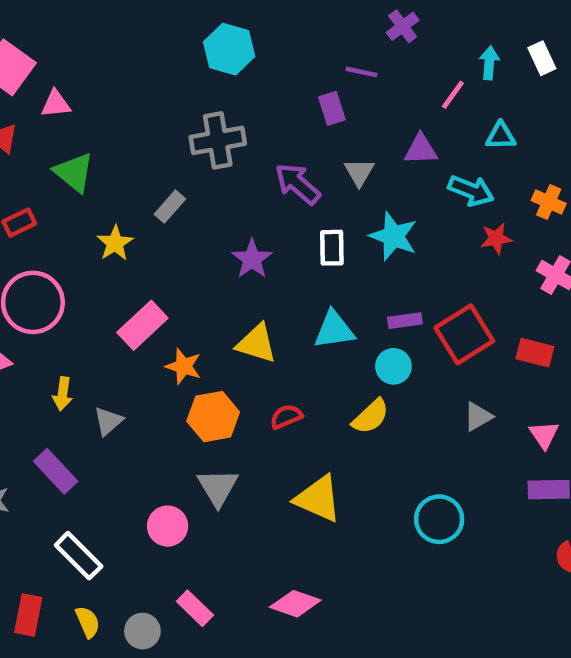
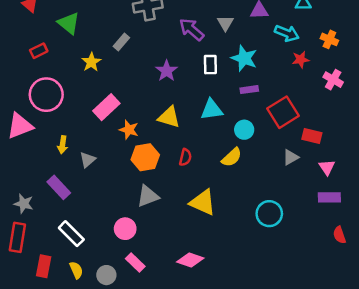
purple rectangle: (405, 321) -> (249, 90), moved
red rectangle: (535, 353) -> (312, 136), moved
red semicircle: (286, 417) -> (185, 157), turned 126
gray triangle: (218, 487) -> (148, 196), turned 40
pink circle: (168, 526) -> (125, 229), moved

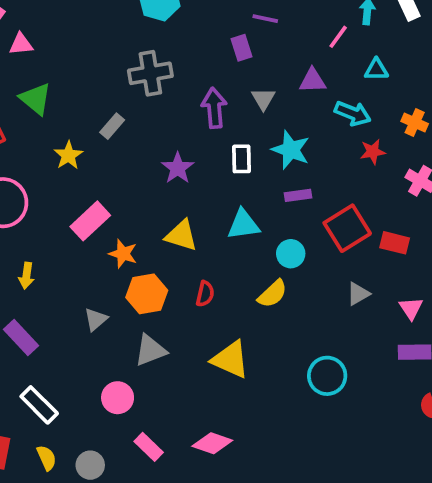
purple arrow: (192, 29) -> (214, 108), turned 44
red rectangle: (312, 136) -> (395, 243), moved
gray triangle: (88, 160) -> (96, 319), moved
pink rectangle: (135, 263) -> (149, 447), moved

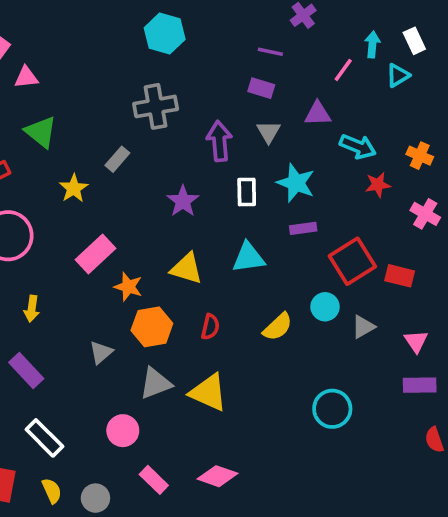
purple rectangle: (241, 48) -> (261, 88), moved, turned -55
cyan triangle: (376, 70) -> (398, 75), moved, turned -30
cyan circle: (291, 254) -> (325, 307), moved
yellow triangle: (231, 359) -> (208, 392), moved

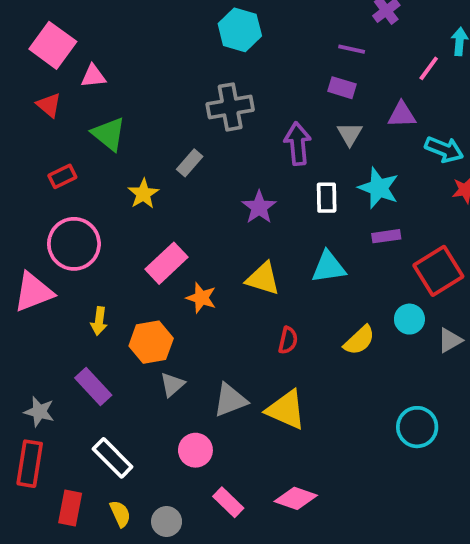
orange hexagon: (152, 327) -> (151, 342), moved
gray triangle: (101, 352) -> (172, 385), moved

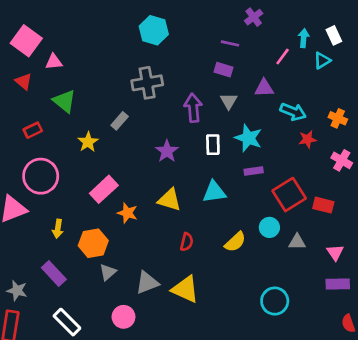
gray triangle: (450, 340) -> (297, 242), turned 30

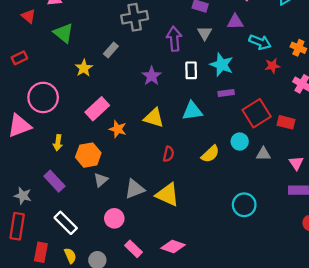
red rectangle: (33, 130) -> (19, 58), moved

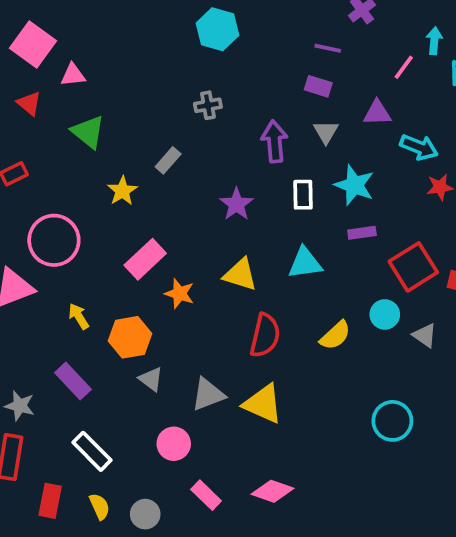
gray cross: (135, 17) -> (208, 105), size x0.6
yellow arrow: (58, 143) -> (79, 316), turned 140
red semicircle: (169, 154) -> (265, 335), size x1.6
gray triangle: (263, 154) -> (425, 335), turned 35
gray triangle: (101, 180) -> (151, 379), turned -42

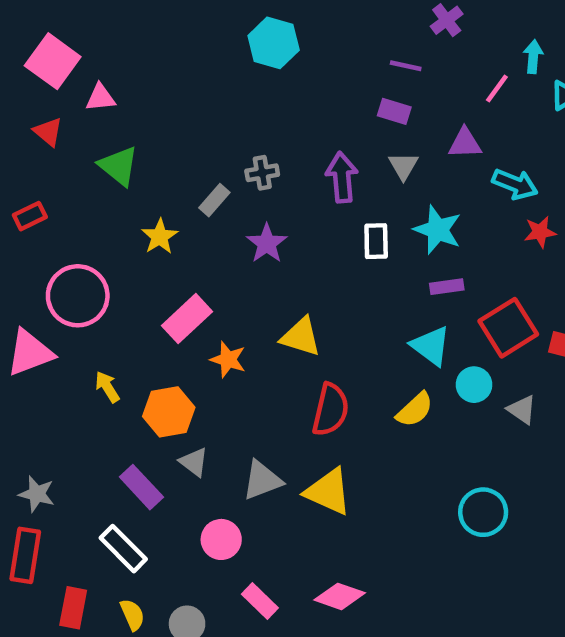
gray cross: (208, 105) -> (262, 173), moved
purple star: (236, 204) -> (267, 243), moved
cyan triangle: (305, 263) -> (431, 346), moved, turned 45
purple rectangle: (73, 381) -> (141, 487), moved

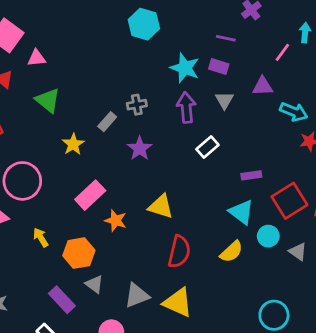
cyan star: (438, 230) -> (185, 68), moved
white rectangle: (376, 241) -> (207, 147), turned 50

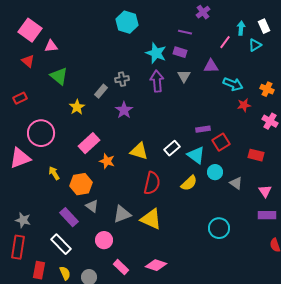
white rectangle: (207, 147) -> (172, 148), moved
red square: (289, 201) -> (221, 142), moved, size x0.7

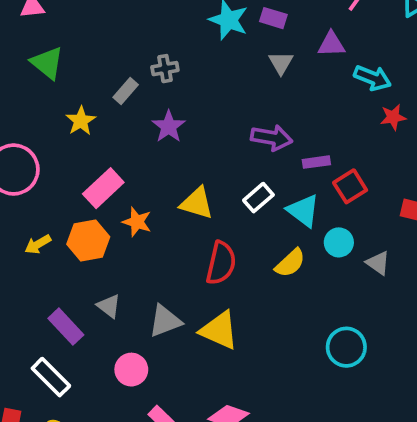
purple arrow: (157, 81) -> (272, 138), moved, turned 105
yellow arrow: (54, 173) -> (38, 244), turned -88
orange hexagon: (81, 184) -> (88, 241), moved

